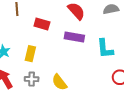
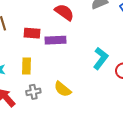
purple rectangle: (74, 37) -> (55, 40), moved
cyan L-shape: (105, 49) -> (101, 58), moved, turned -125

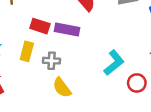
red rectangle: (32, 33) -> (40, 26), moved
gray cross: (33, 92) -> (52, 61), moved

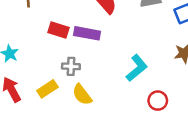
yellow rectangle: (27, 51) -> (47, 89), moved, turned 42
red circle: (137, 83) -> (158, 101), moved

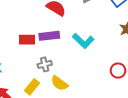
cyan L-shape: (137, 68) -> (83, 41), moved, turned 100

